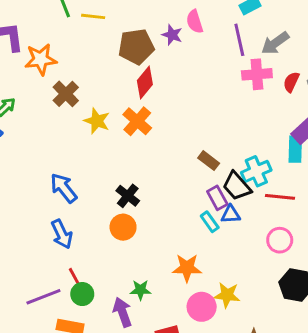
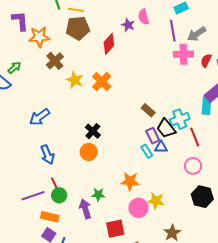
brown pentagon: (136, 47) -> (78, 28), moved
red diamond: (145, 82) -> (109, 44), moved
blue arrow: (64, 188) -> (40, 117), moved, turned -90
red line: (280, 197) -> (195, 137), turned 60

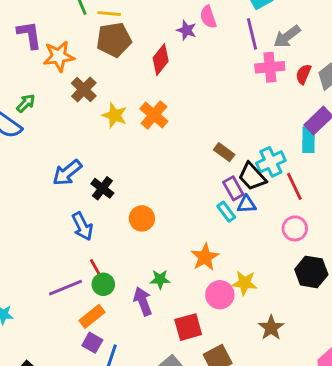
black cross: (93, 131) -> (102, 188), moved
orange star: (130, 181) -> (205, 257), turned -30
orange rectangle: (50, 217) -> (92, 316), turned -48

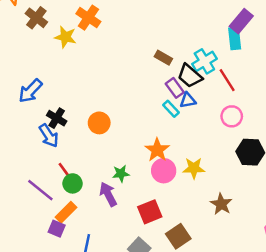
orange cross: (154, 115) -> (88, 18), moved
black cross: (102, 188) -> (57, 118), moved
purple line: (66, 288) -> (40, 190), turned 68
pink circle: (220, 295) -> (164, 171), moved
purple square: (92, 343) -> (57, 229), moved

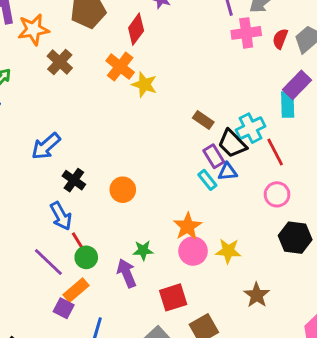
yellow star: (65, 37) -> (144, 85), moved
blue arrow: (49, 136) -> (61, 216), moved

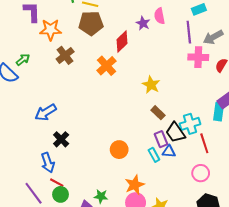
yellow star: (144, 85) -> (151, 85), moved
orange circle: (123, 190) -> (119, 150), moved
red line: (78, 242) -> (57, 183), turned -40

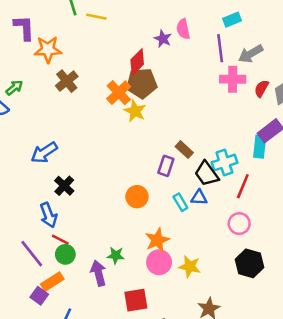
brown pentagon: (91, 23) -> (142, 83), moved
yellow star: (151, 85) -> (135, 111), moved
purple rectangle: (161, 139) -> (166, 166), moved, turned 42
red line: (204, 143) -> (243, 186), turned 42

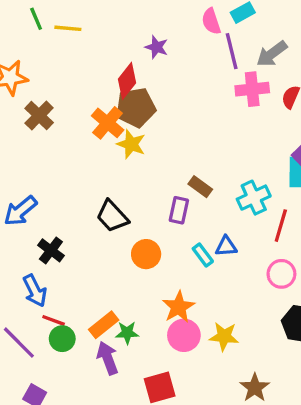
pink semicircle: (183, 29) -> (211, 21), moved
black trapezoid: (207, 174) -> (112, 216), moved
orange rectangle: (52, 282) -> (104, 325), moved

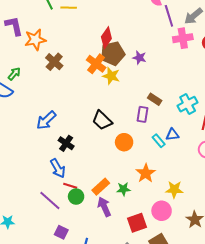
purple star: (157, 47) -> (139, 58), moved
green star: (127, 333) -> (123, 189), moved
pink circle: (184, 335) -> (162, 211), moved

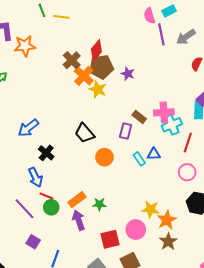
pink cross: (183, 38) -> (164, 112), moved
brown cross: (54, 62) -> (72, 60), moved
orange star: (146, 173) -> (167, 220), moved

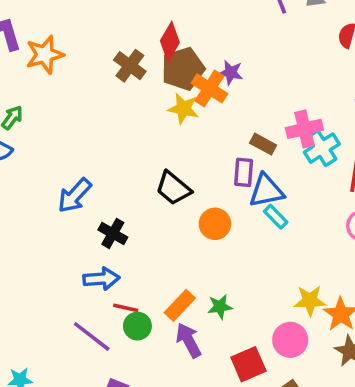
orange cross: (84, 76) -> (209, 88), moved
blue triangle: (154, 154) -> (266, 191), moved, size x1.5
blue arrow: (35, 177) -> (101, 279), turned -60

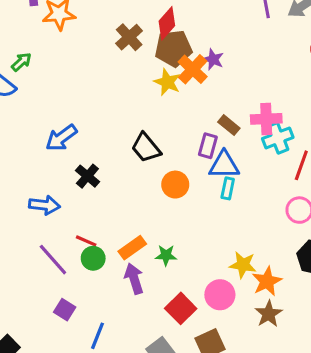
cyan rectangle: (276, 217) -> (228, 188), turned 45
blue arrow: (101, 279) -> (44, 205), moved
red square: (248, 364) -> (181, 308), turned -32

